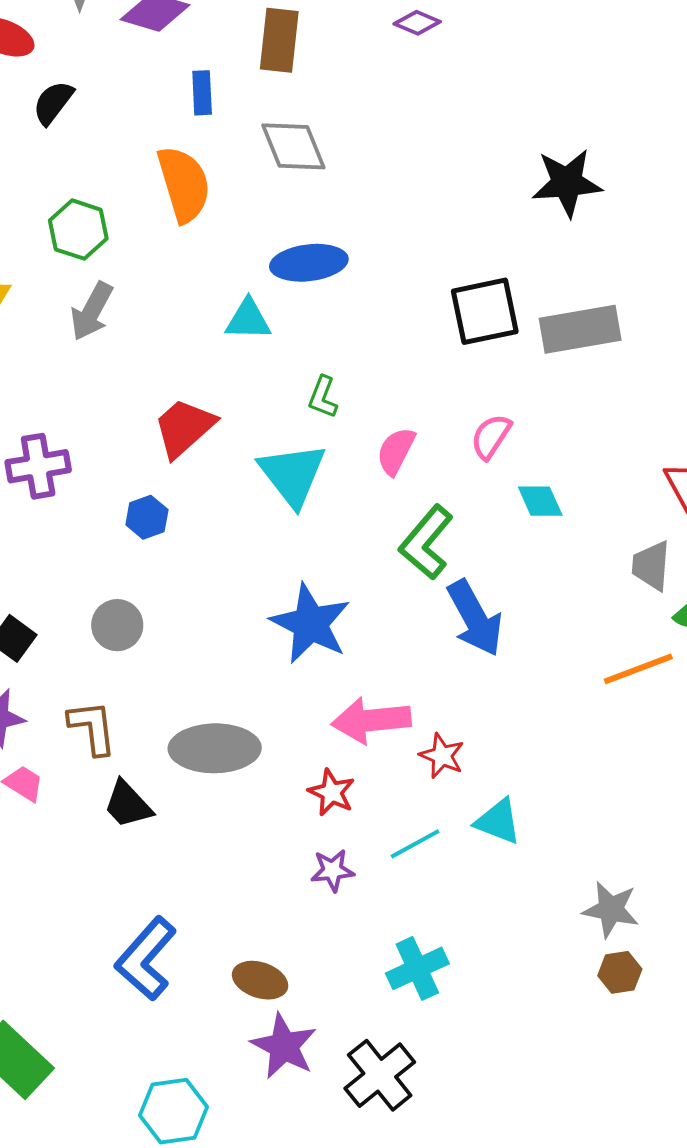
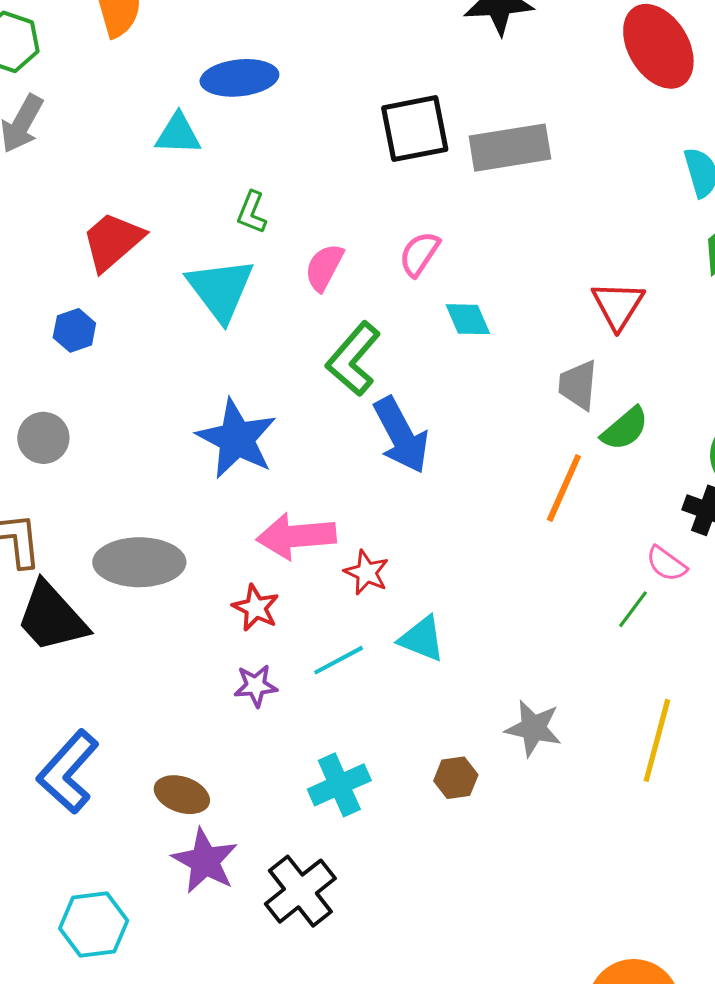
orange line: (638, 669) -> (564, 488), turned -46
black trapezoid: (128, 804) -> (52, 617), size x1.5
brown hexagon: (620, 972) -> (456, 778), moved

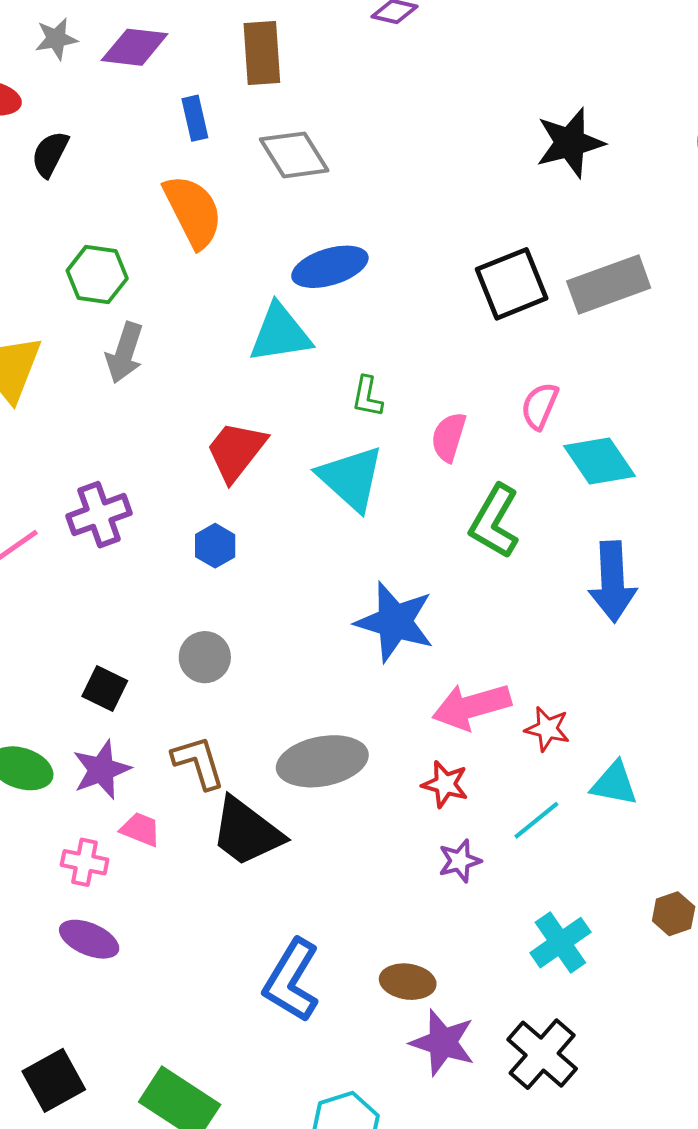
cyan triangle: (178, 134) -> (280, 333), size x1.4
cyan diamond: (468, 319) -> (600, 461), size x1.5
blue arrow: (401, 435) -> (613, 582), moved, turned 36

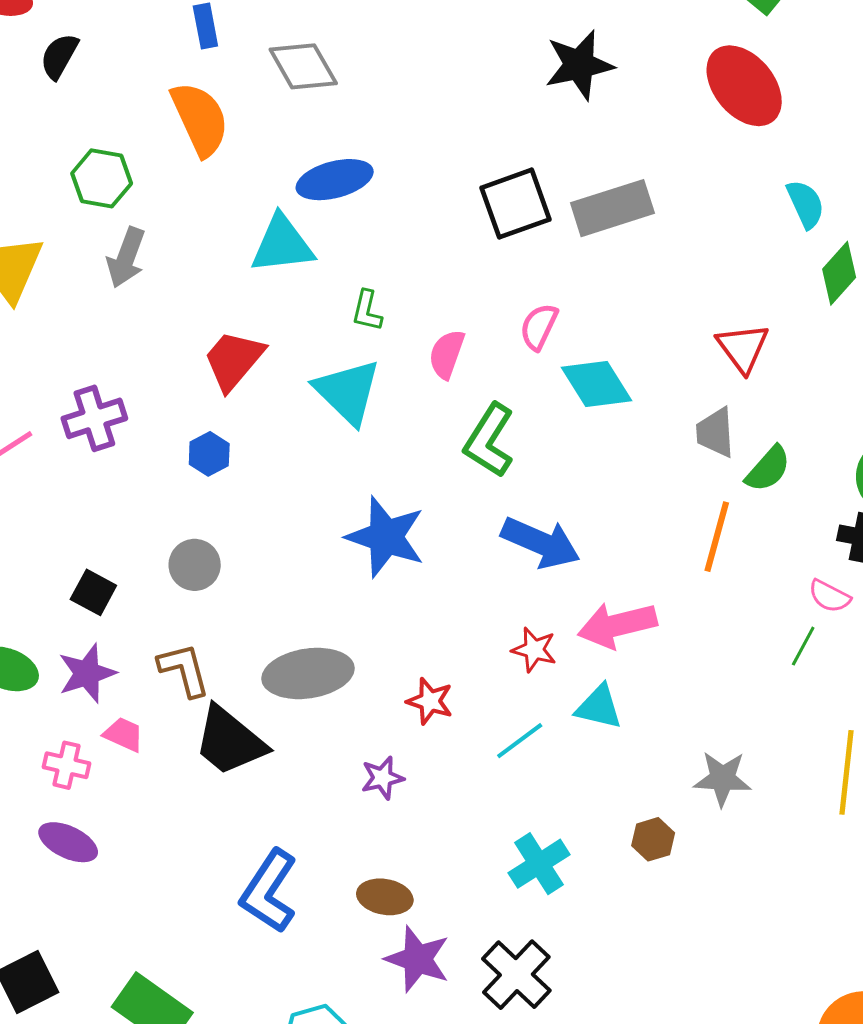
blue arrow: (613, 582) -> (541, 543), moved, turned -66
pink arrow: (472, 706) -> (617, 625), moved
purple star: (460, 861) -> (382, 778), moved

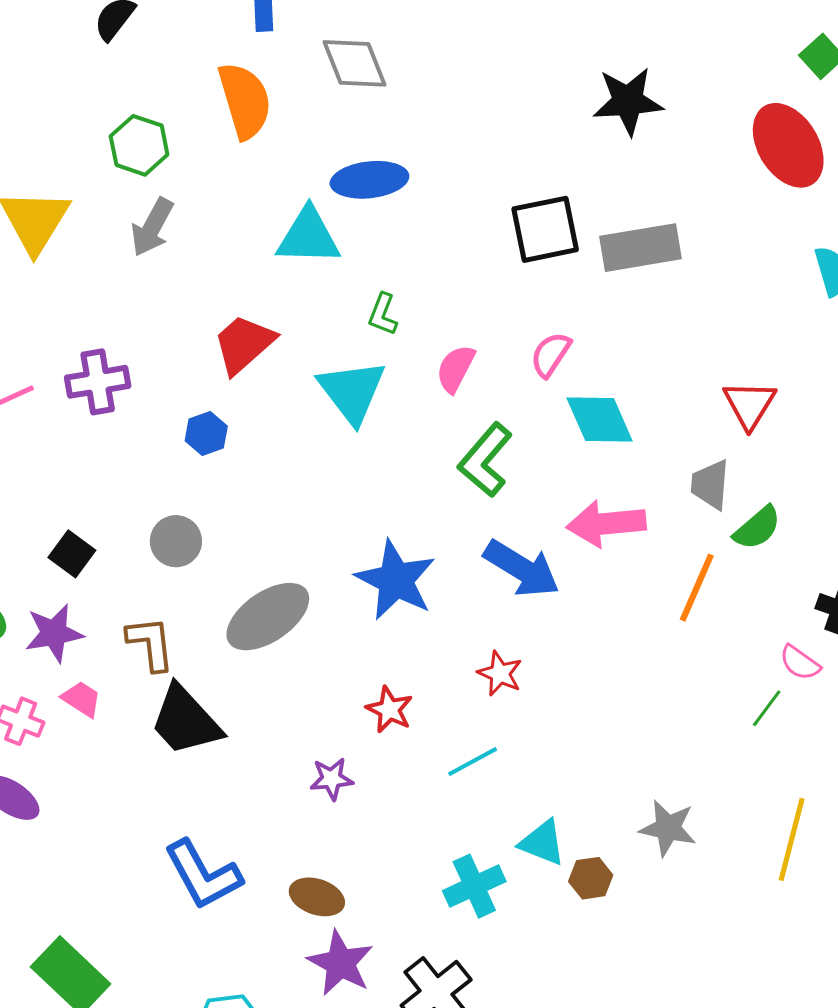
blue star: (386, 537) -> (396, 580), moved
pink arrow: (617, 625) -> (606, 524), moved
gray ellipse: (308, 673) -> (268, 617), moved, turned -34
cyan triangle: (599, 707) -> (542, 843), moved
blue L-shape: (269, 891) -> (203, 875), turned -70

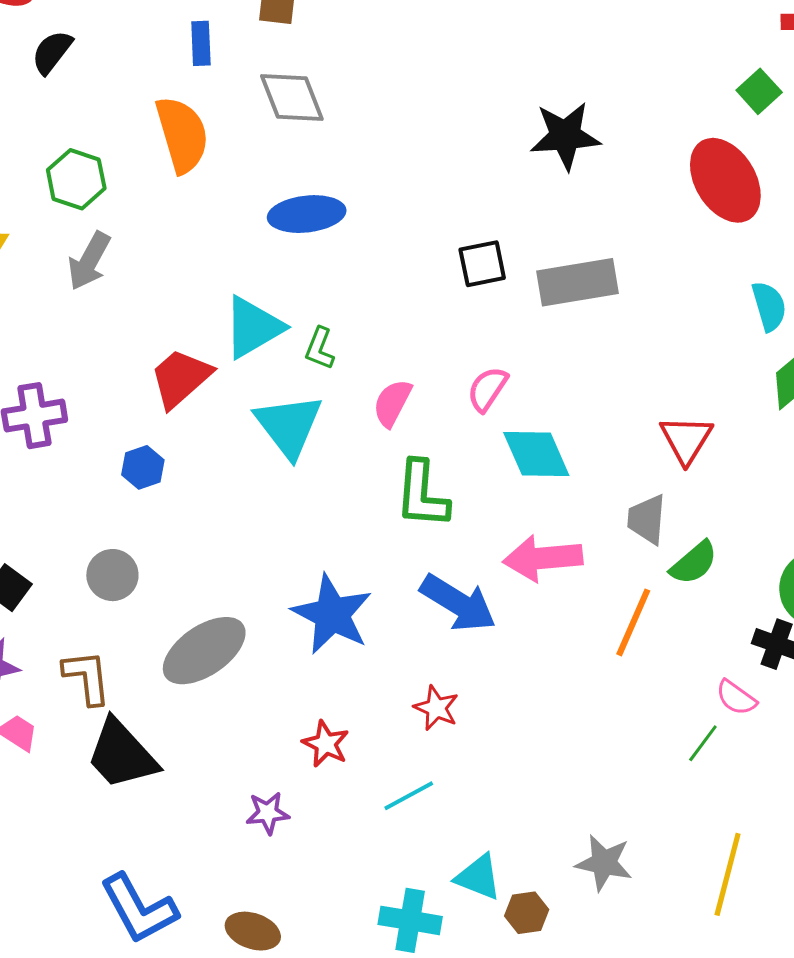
black square: (545, 229) -> (482, 264), size x0.7
cyan triangle: (308, 236) -> (253, 327), moved, turned -32
green L-shape: (485, 460) -> (422, 494), turned -36
cyan cross: (474, 886) -> (410, 920), turned 34

